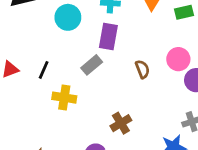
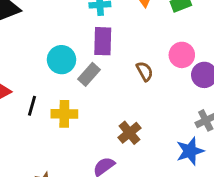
cyan circle: (68, 17) -> (62, 60), moved
black line: (44, 70) -> (32, 106), moved

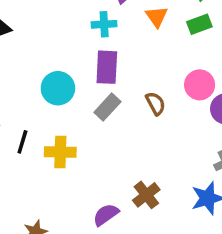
gray rectangle: (89, 74) -> (107, 107), moved
brown cross: (129, 133) -> (146, 195), moved

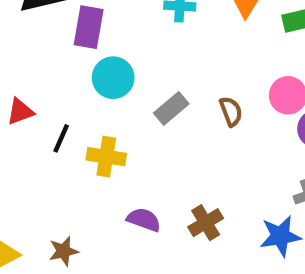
purple rectangle: (107, 67) -> (89, 27), moved
purple semicircle: (106, 215) -> (144, 220), moved, turned 48

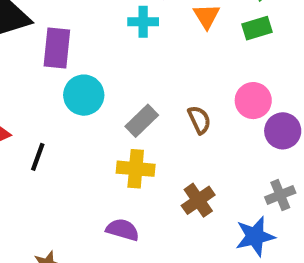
yellow cross: (106, 157) -> (136, 169), moved
brown cross: (206, 223) -> (198, 200), moved

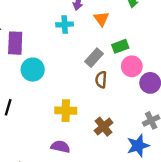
green rectangle: (257, 28) -> (120, 46), moved
brown semicircle: (199, 120) -> (101, 80), turned -147
gray rectangle: (142, 121) -> (94, 58), moved

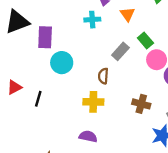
green rectangle: (120, 46) -> (145, 40), turned 70
brown semicircle: (101, 80) -> (103, 76), moved
brown cross: (103, 127) -> (141, 104), moved, turned -36

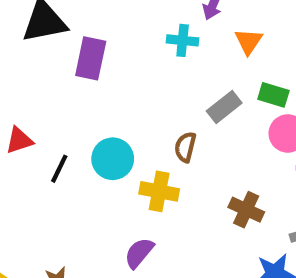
green rectangle: (145, 40) -> (273, 95), turned -42
cyan circle: (62, 63) -> (113, 159), moved
purple semicircle: (88, 136) -> (139, 253), turned -72

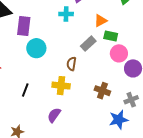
orange triangle: (249, 41) -> (101, 21), moved, turned 32
cyan circle: (113, 159) -> (36, 48), moved
black line: (59, 169) -> (25, 90), moved

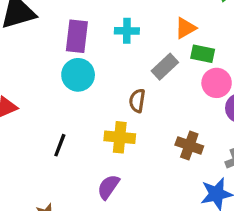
cyan cross: (66, 14) -> (127, 31), moved
purple rectangle: (24, 26) -> (77, 36), moved

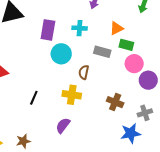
gray rectangle: (165, 67) -> (102, 52), turned 56
cyan circle: (78, 75) -> (61, 54), moved

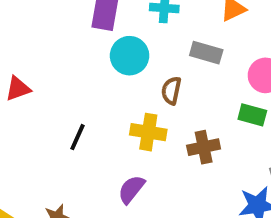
green rectangle: (126, 45) -> (252, 115), moved
brown cross: (115, 102) -> (204, 147), moved, turned -35

